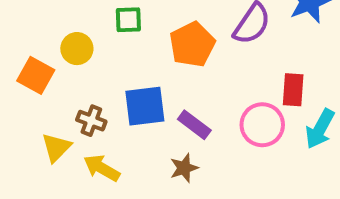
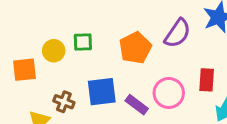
green square: (128, 20) -> (83, 42), moved
orange square: (36, 75) -> (25, 70), turned -35
pink circle: (262, 125) -> (169, 93), moved

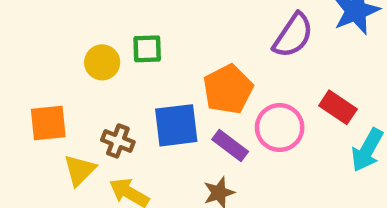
orange pentagon: (135, 48) -> (228, 89), moved
orange square: (25, 70) -> (48, 123), moved
red rectangle: (207, 80) -> (338, 107), turned -60

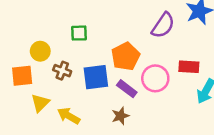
yellow circle: (102, 62) -> (40, 51), moved
red rectangle: (338, 107) -> (189, 67), turned -30
brown cross: (118, 141) -> (62, 71), moved

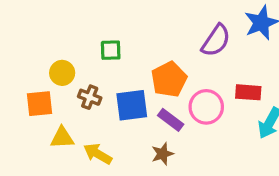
yellow triangle: (40, 103) -> (62, 138), turned 42

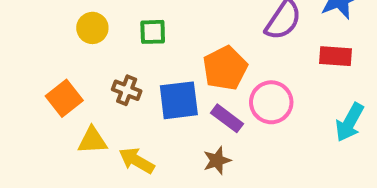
yellow circle: (62, 73) -> (92, 28), moved
red rectangle: (248, 92) -> (335, 56), moved
orange square: (39, 104) -> (64, 98), turned -32

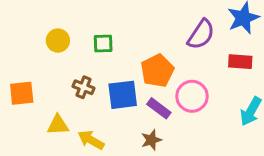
orange square: (64, 98) -> (22, 93), moved, turned 32

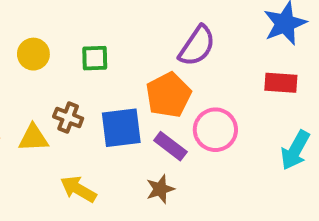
purple semicircle: (201, 34) -> (197, 46), moved
yellow triangle: (58, 125) -> (33, 138), moved

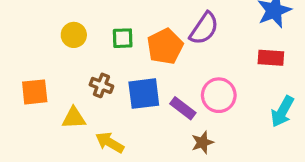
orange pentagon: (168, 95) -> (165, 46), moved
yellow triangle: (33, 138) -> (74, 118), moved
brown star: (160, 189) -> (202, 142), moved

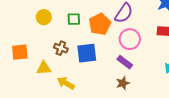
pink circle: (219, 95) -> (130, 39), moved
purple rectangle: (183, 108) -> (125, 62), moved

